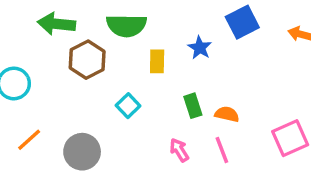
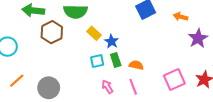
blue star: (200, 48) -> (112, 41), moved
yellow rectangle: (157, 61) -> (94, 33), turned -48
cyan square: (128, 106) -> (97, 61), moved, turned 32

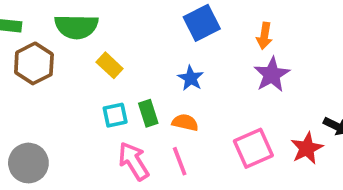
orange arrow: (181, 17) -> (264, 36), turned -96
purple star: (198, 38) -> (272, 75), moved
blue star: (112, 41) -> (191, 78), moved
pink arrow: (107, 87) -> (134, 161), size x1.5

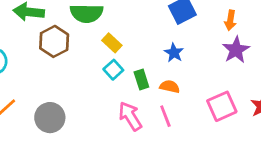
cyan square: (115, 115) -> (113, 70), moved, turned -30

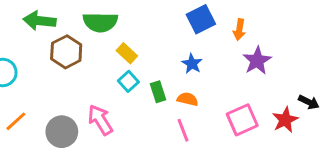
orange arrow: (230, 20) -> (239, 30), moved
pink arrow: (130, 116) -> (100, 120), moved

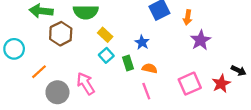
blue star: (192, 64) -> (142, 42), moved
orange line: (16, 121) -> (39, 72), moved

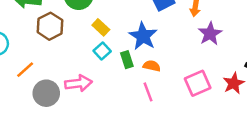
blue star: (142, 42) -> (143, 36), size x1.6
pink arrow: (86, 84) -> (79, 83), turned 115

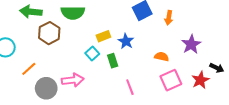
yellow rectangle: (101, 27) -> (103, 36), moved, turned -64
purple star: (210, 34) -> (191, 44), moved
blue star: (143, 36) -> (126, 41), size x0.7
orange semicircle: (152, 66) -> (162, 57), moved

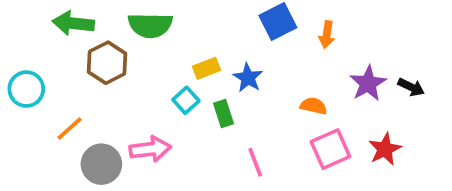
black arrow: (217, 68) -> (411, 87), moved

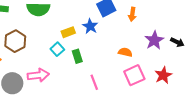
brown hexagon: (107, 63) -> (15, 41), moved
blue star: (248, 78) -> (90, 26), moved

